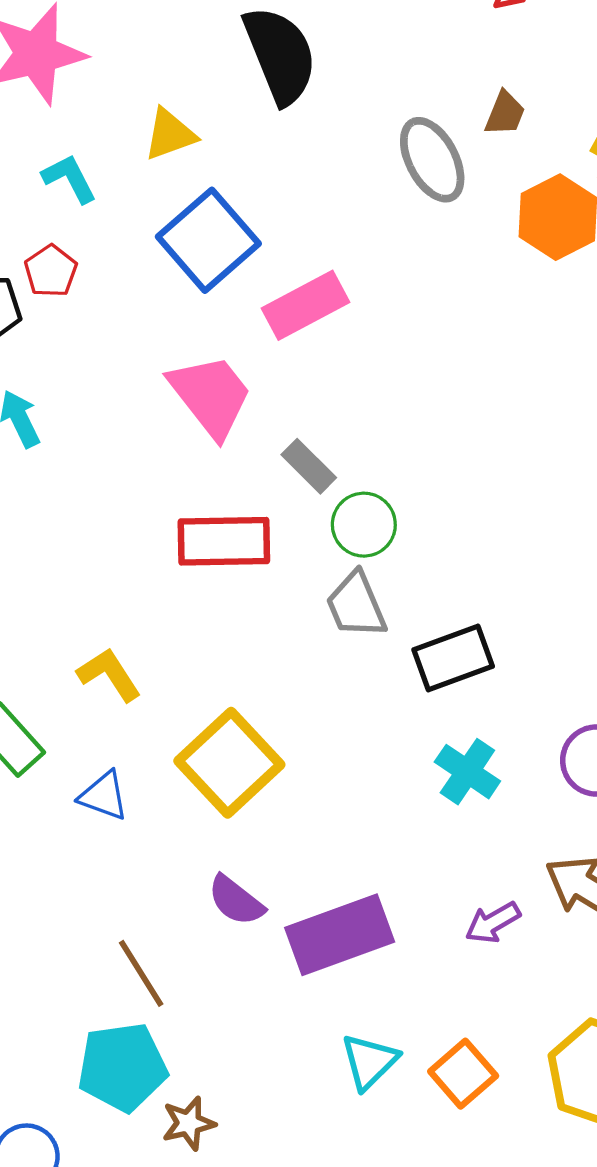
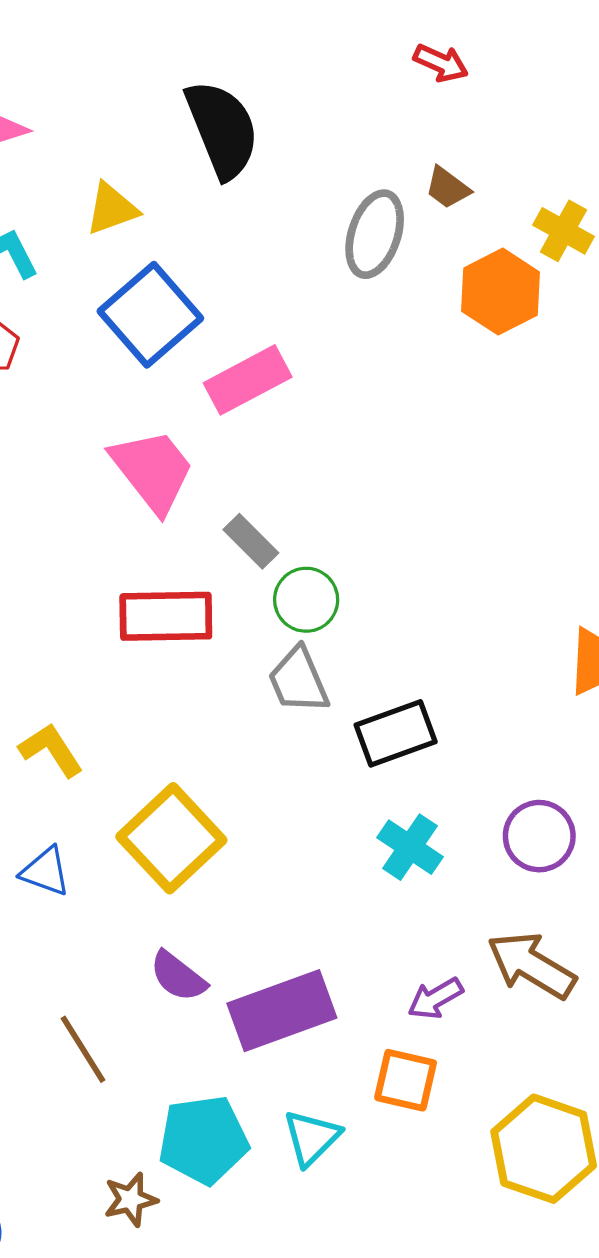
brown trapezoid: (505, 113) -> (448, 188), turned 105
gray ellipse: (432, 160) -> (375, 234), turned 46
cyan pentagon: (122, 1067) -> (203, 1140), moved
orange square: (463, 1074) -> (406, 1080), moved, turned -36

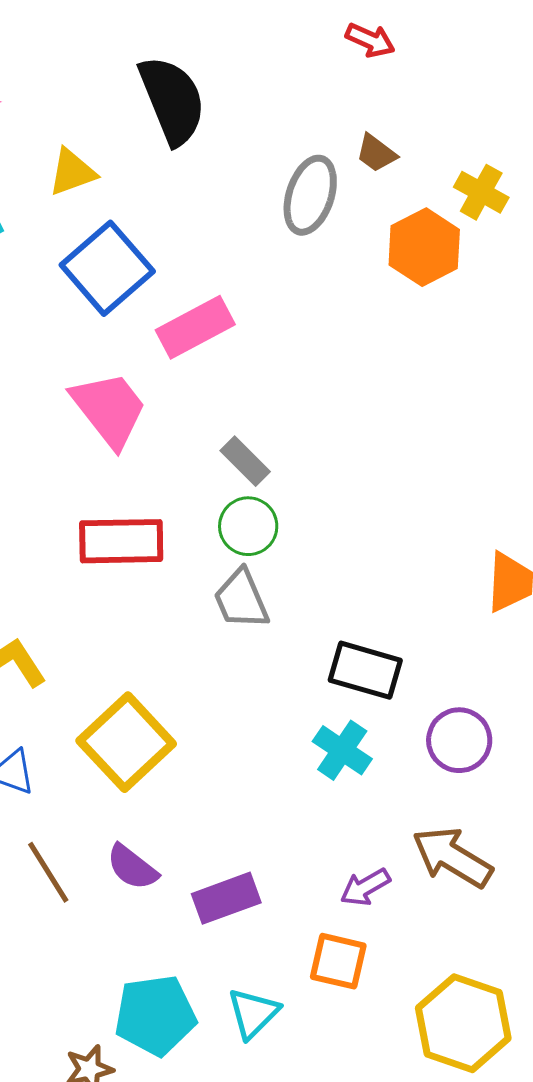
gray rectangle: (251, 541) -> (245, 461), moved
black rectangle: (396, 733) -> (365, 670), moved, turned 36
purple rectangle: (282, 1011) -> (226, 898), size x0.7
brown line: (83, 1049) -> (48, 872), moved

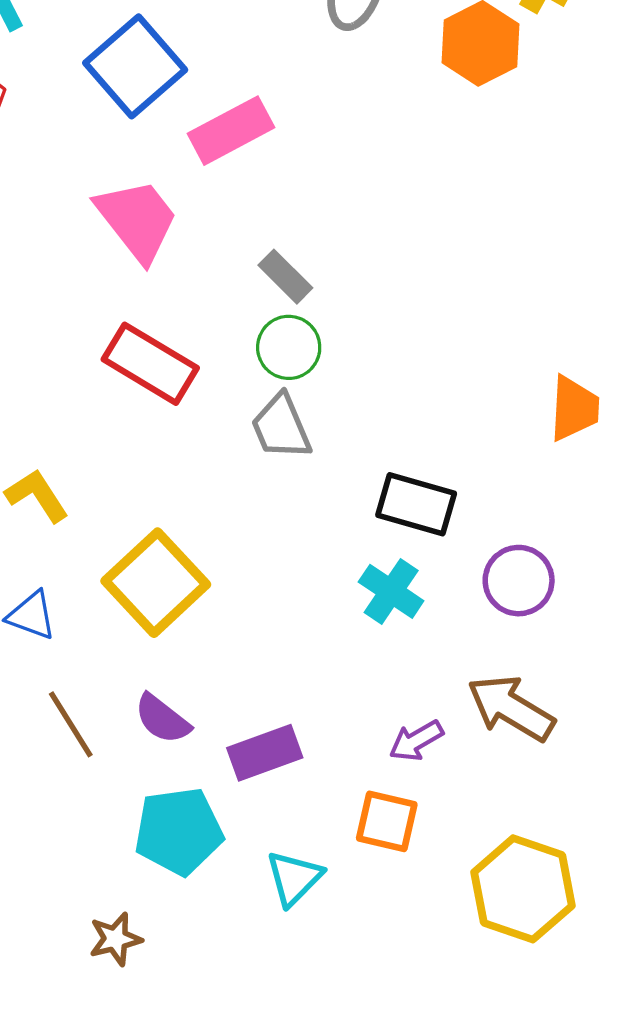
red rectangle: (121, 541) -> (150, 364), turned 32
cyan pentagon: (155, 1015) -> (179, 831), moved

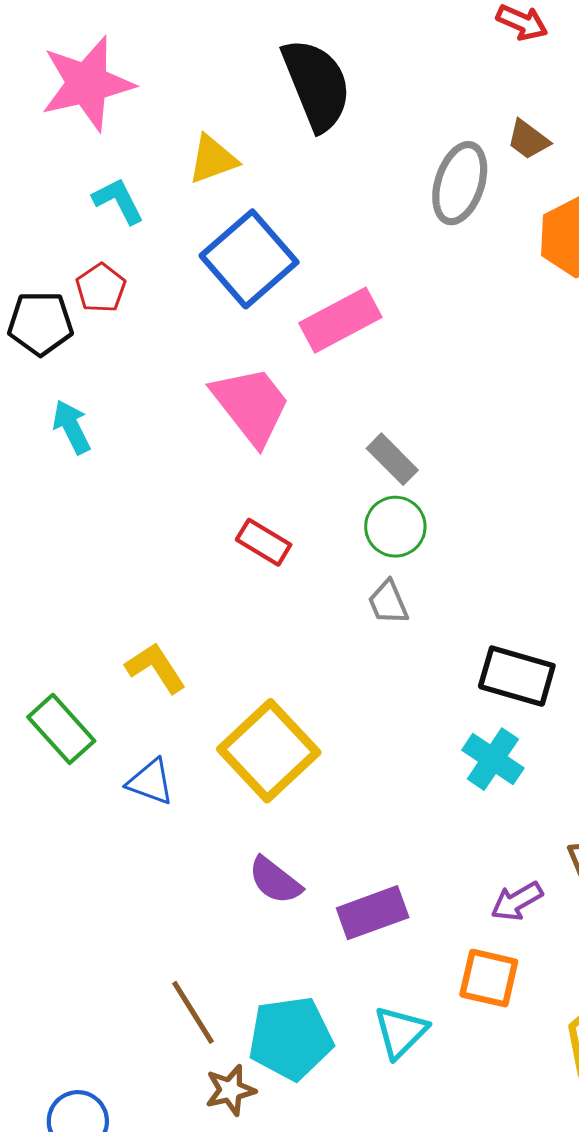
red rectangle: (150, 364) -> (264, 542), size x0.6
gray trapezoid: (281, 427) -> (388, 602), size x0.7
brown line: (71, 724) -> (193, 1012), moved
cyan pentagon: (179, 831) -> (291, 1038), moved

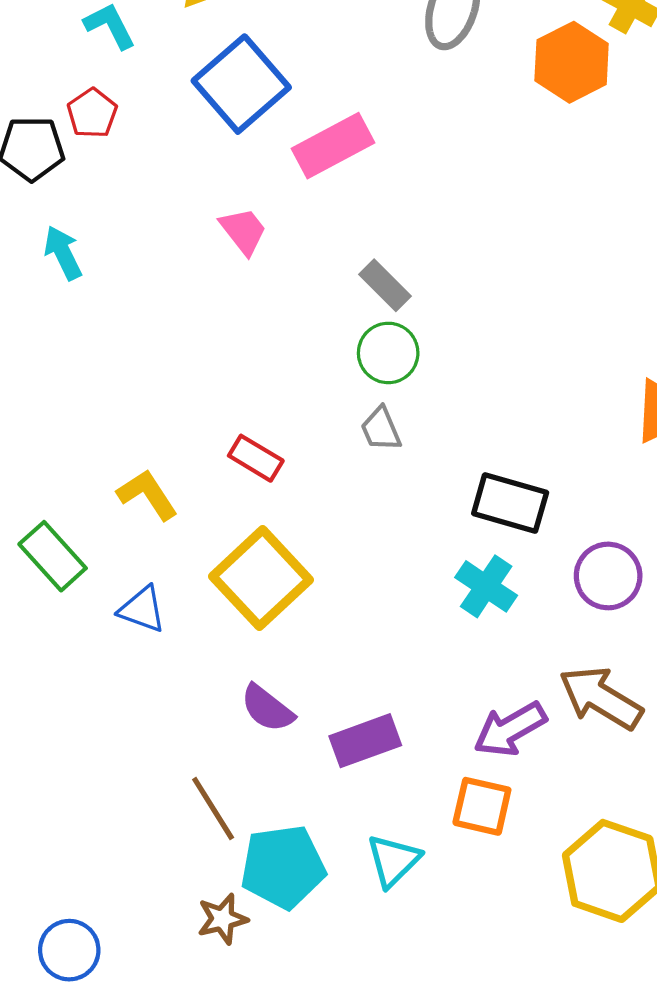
pink trapezoid: (251, 405) -> (243, 231), size x0.6
red rectangle: (264, 542) -> (256, 458), moved
purple arrow: (517, 901) -> (510, 729), size x1.4
brown line: (193, 1012) -> (213, 808), moved

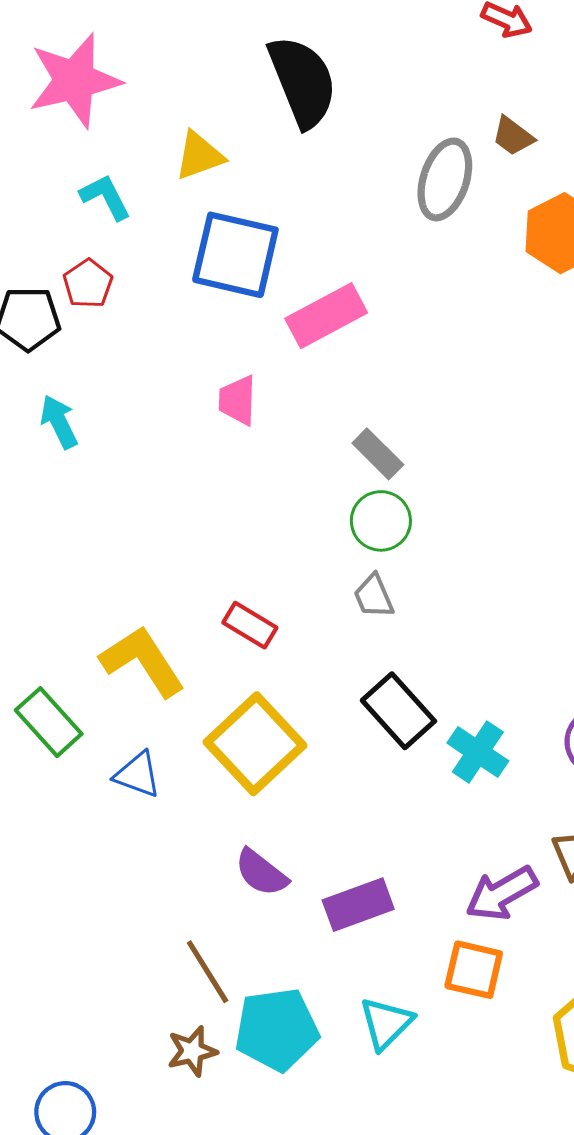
blue square: (241, 84) -> (235, 255), turned -36
pink trapezoid: (243, 231) -> (237, 400), turned -140
yellow L-shape: (147, 495) -> (143, 661), size x1.4
black rectangle: (510, 503) -> (398, 711), moved, turned 32
brown star: (222, 919) -> (192, 1051), moved

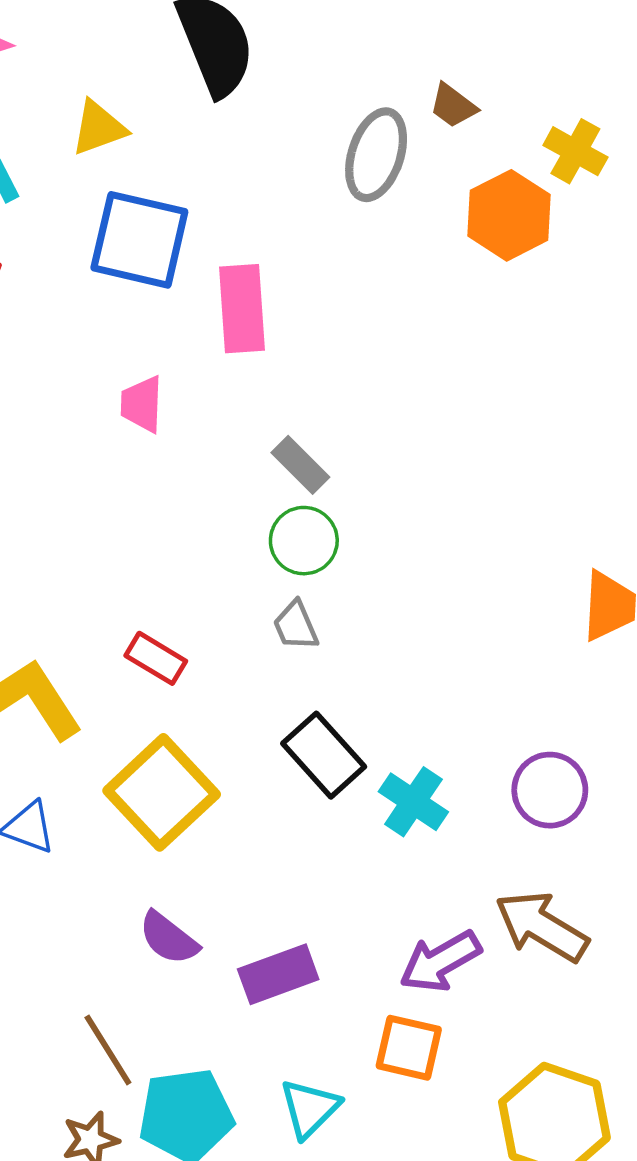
pink rectangle: (326, 316) -> (242, 309), turned -66

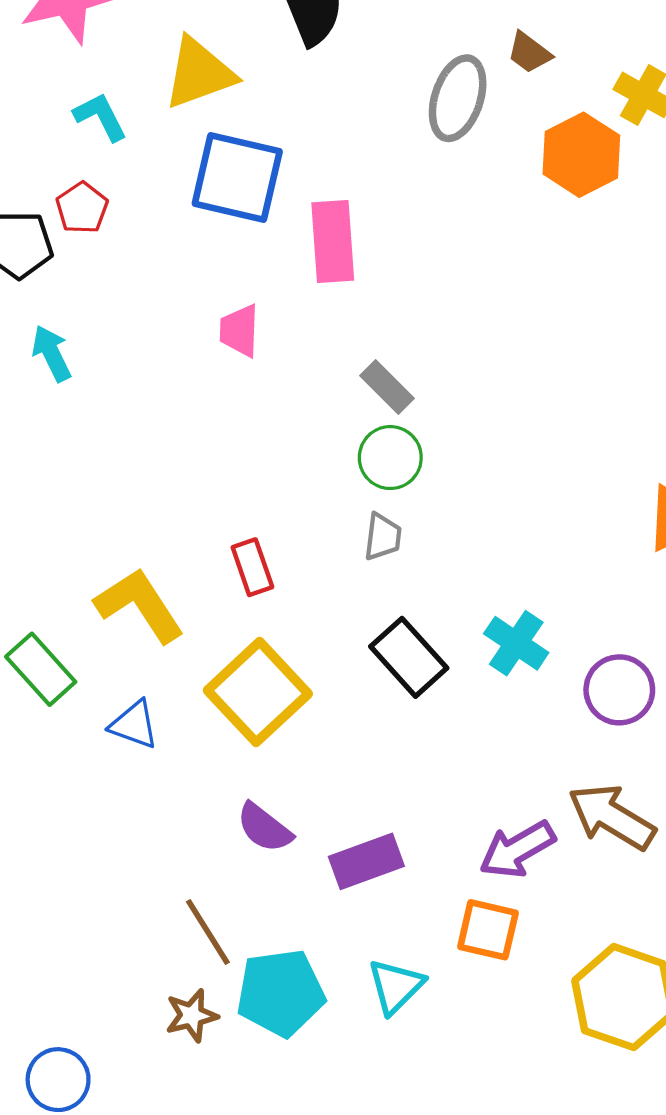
yellow triangle: (99, 128) -> (199, 73), size x1.4
gray trapezoid: (296, 626) -> (383, 537), turned -150
red rectangle: (156, 658) -> (252, 567), turned 40
cyan cross: (413, 802) -> (516, 643), moved

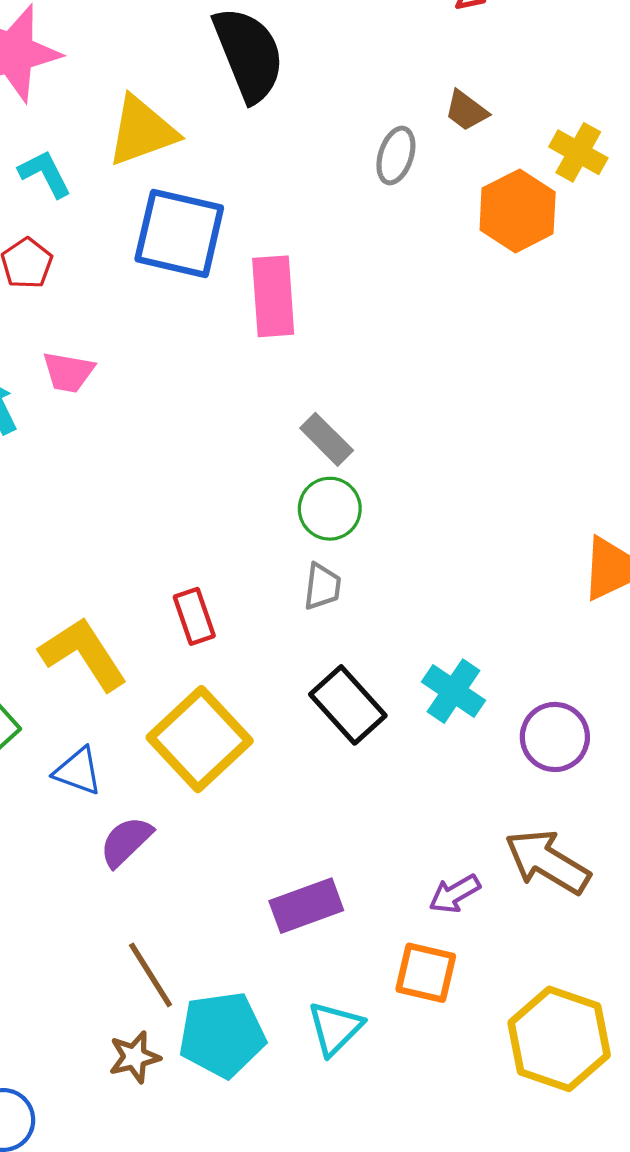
gray ellipse: (458, 98) -> (396, 156), size x0.7
pink trapezoid: (239, 331) -> (68, 372), moved, turned -82
purple semicircle: (264, 828) -> (126, 842), moved, turned 98
purple arrow: (517, 849) -> (455, 894), size x0.7

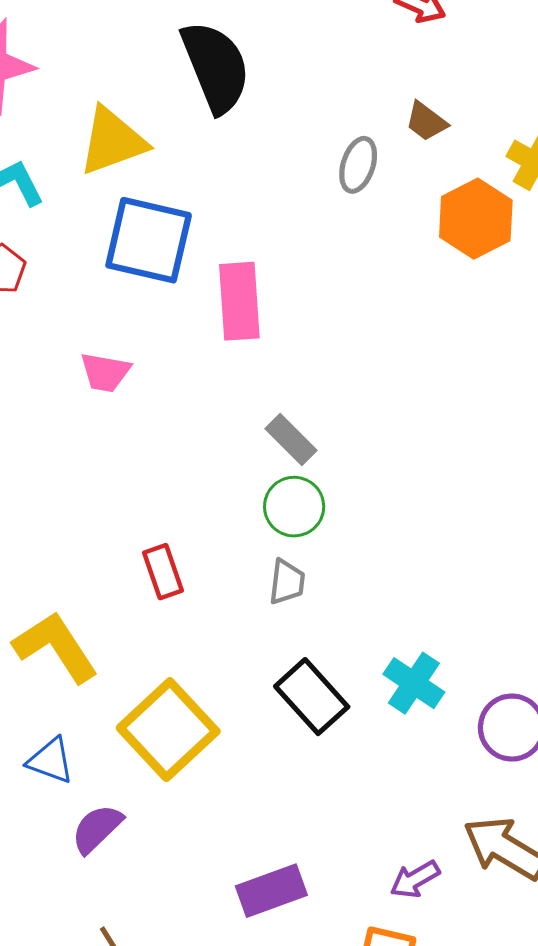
pink trapezoid: (68, 372) -> (105, 372), moved
red rectangle: (194, 616) -> (163, 572), moved

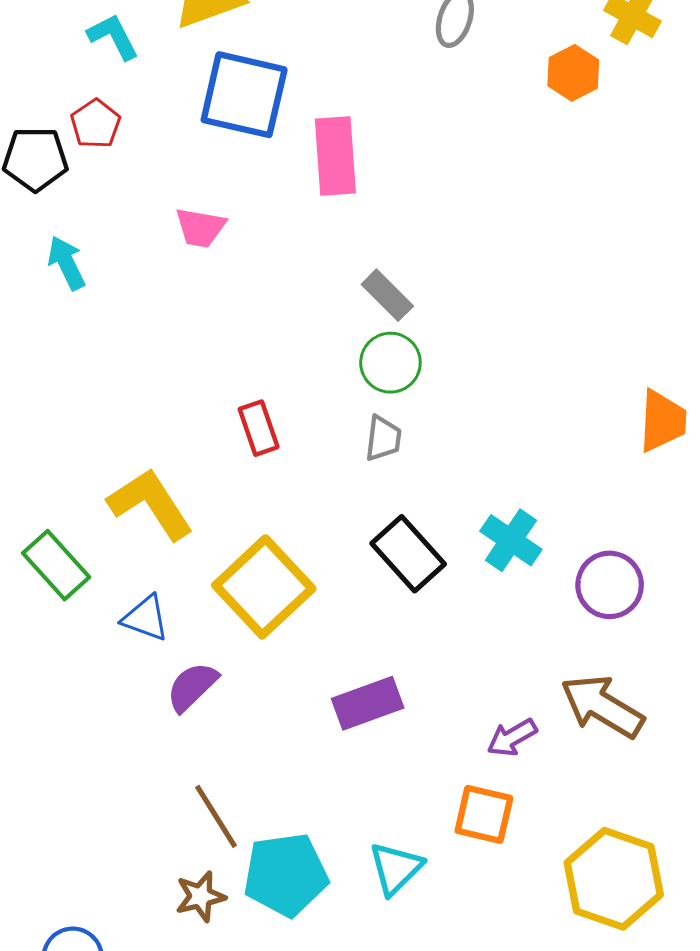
orange hexagon: (476, 219) -> (573, 73), size x0.7
purple rectangle: (271, 891) -> (368, 703), moved

